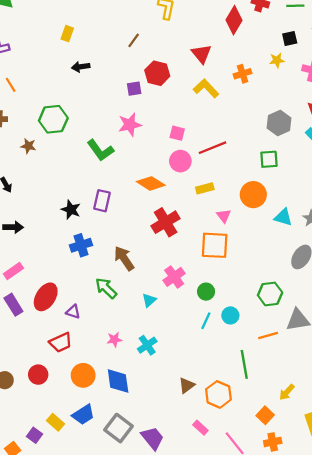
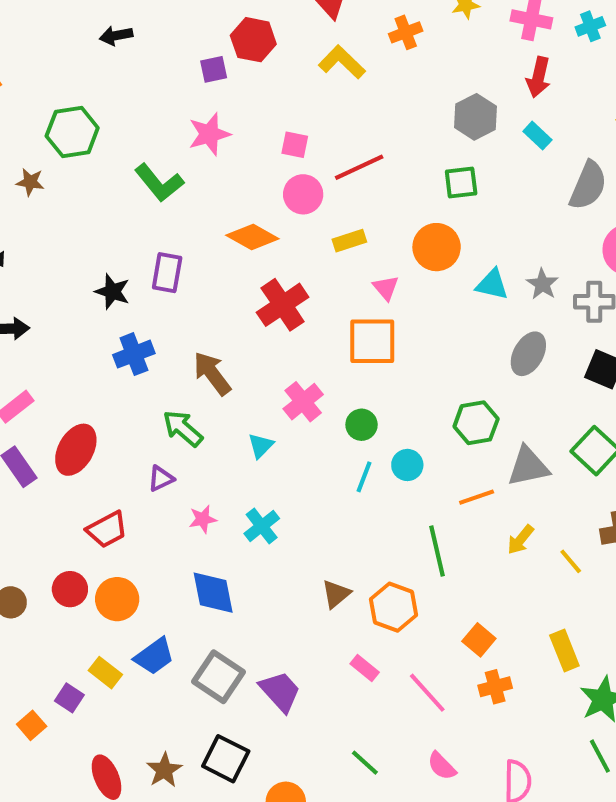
purple triangle: (73, 312) -> (161, 479), moved, turned -40
orange circle: (83, 375) -> (117, 599), moved
yellow arrow: (287, 392) -> (521, 540), moved

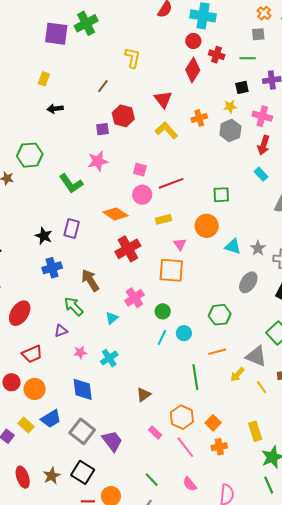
gray hexagon: (475, 117) -> (230, 131), moved
gray triangle: (528, 466) -> (256, 356), moved, turned 30
orange hexagon: (394, 607) -> (182, 417), moved

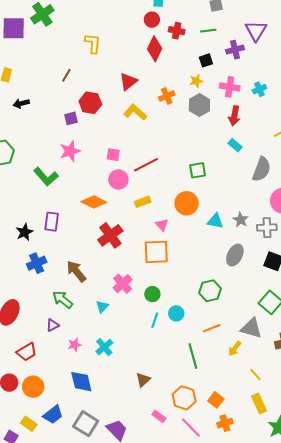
red triangle: (163, 99) -> (128, 82), turned 36
black star: (44, 236) -> (25, 232), turned 30
yellow line: (262, 387) -> (255, 374), moved

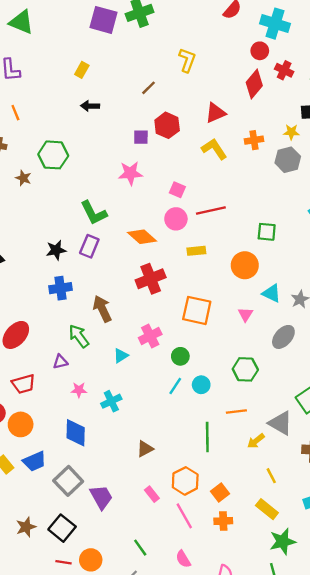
green L-shape: (46, 177) -> (94, 213), moved
pink triangle: (162, 225) -> (245, 314), moved
yellow rectangle: (259, 403) -> (267, 509), turned -42

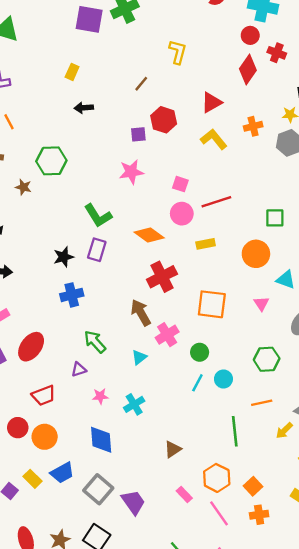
brown arrow: (102, 309) -> (141, 313), moved

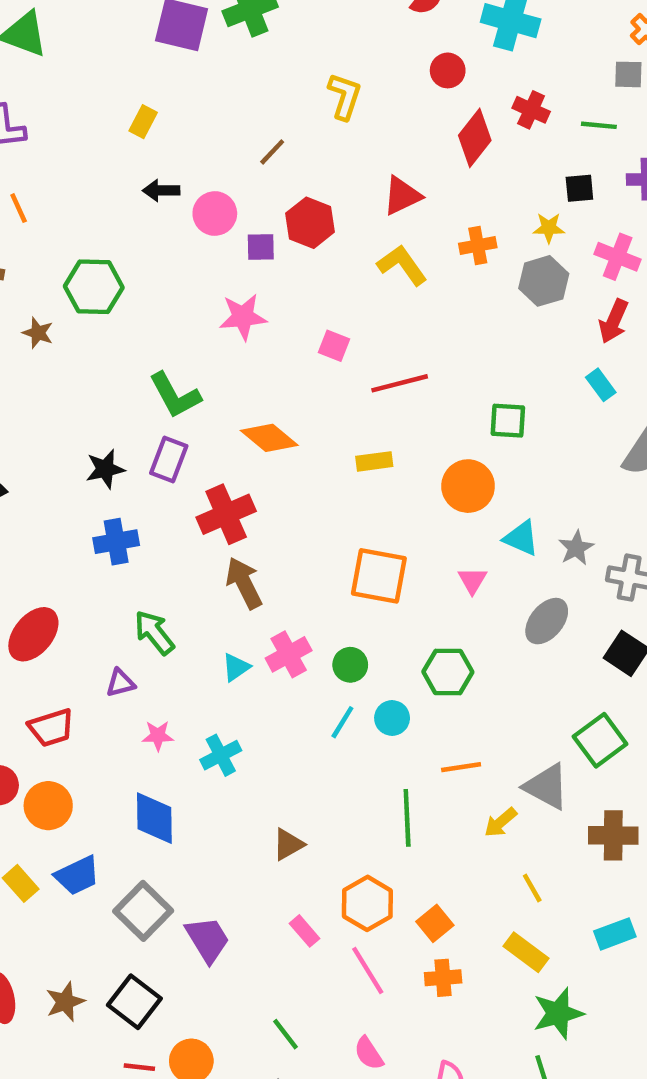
red circle: (250, 35) -> (448, 70), moved
pink circle: (182, 214) -> (215, 214), moved
red cross: (162, 277) -> (226, 514), moved
pink cross: (167, 335) -> (289, 654), moved
green hexagon: (267, 359) -> (448, 672), moved

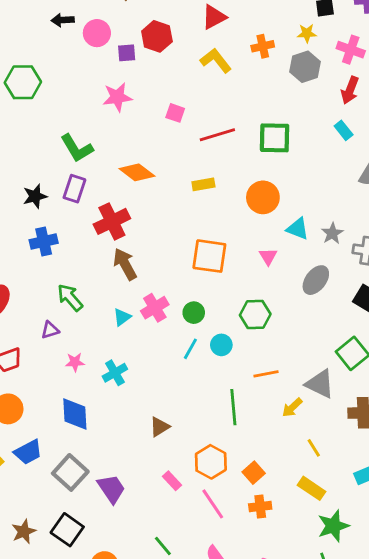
green square: (508, 421) -> (275, 138), moved, size x1.4

